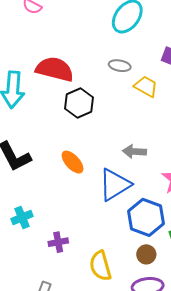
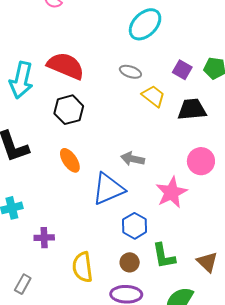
black hexagon: (79, 103) -> (69, 110), moved
blue hexagon: (146, 217) -> (135, 226), size x0.7

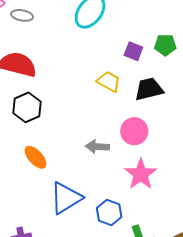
gray ellipse: (130, 72) -> (22, 15), moved
pink circle: (201, 161) -> (134, 131), moved
blue triangle: (108, 189) -> (66, 198), moved

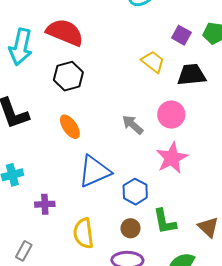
gray arrow: (97, 147) -> (133, 125), turned 30

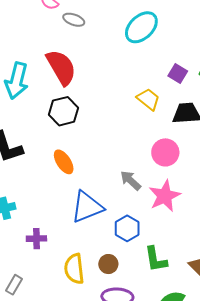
red semicircle: (65, 32) -> (61, 67), turned 36
gray arrow: (133, 125) -> (131, 180), moved
brown circle: (130, 228) -> (108, 264), moved

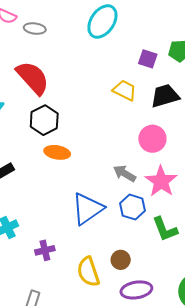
orange ellipse: (64, 162) -> (57, 152), moved, turned -35
blue hexagon: (127, 228) -> (133, 207), moved
green L-shape: (156, 259) -> (165, 229), moved

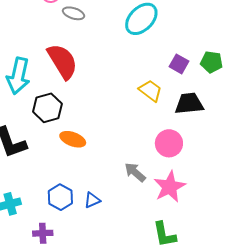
black hexagon: (44, 120) -> (47, 108), moved
blue hexagon: (133, 207) -> (60, 197), moved
blue triangle: (88, 209) -> (92, 200), size x0.5

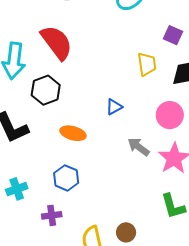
yellow trapezoid: (150, 91) -> (147, 64), turned 50
orange ellipse: (73, 139) -> (73, 133), moved
blue triangle: (92, 200) -> (114, 107), moved

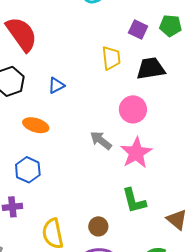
blue triangle: (114, 107) -> (56, 85), moved
brown circle: (126, 232) -> (98, 226), moved

